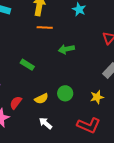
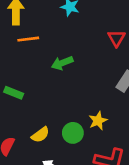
green circle: (65, 93) -> (73, 133), moved
yellow star: (97, 97) -> (98, 121), moved

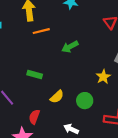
yellow star: (98, 121) -> (103, 77), moved
yellow semicircle: (40, 135) -> (57, 97), moved

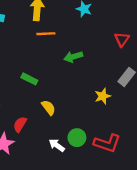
yellow semicircle: (57, 97) -> (48, 108), turned -96
green circle: (85, 101) -> (77, 138), moved

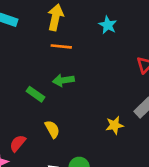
green arrow: (73, 57) -> (63, 80), moved

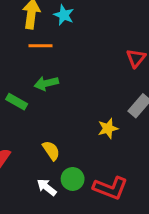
cyan star: (108, 25) -> (64, 15), moved
yellow semicircle: (52, 129) -> (51, 150), moved

